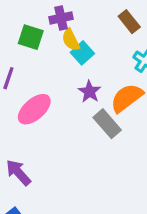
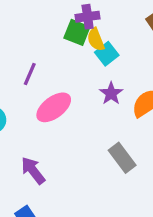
green square: (31, 37) -> (77, 32), moved
gray rectangle: (107, 124) -> (122, 158), moved

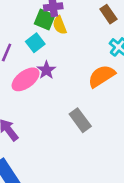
cyan square: (107, 54) -> (35, 43), moved
purple star: (111, 93) -> (46, 70), moved

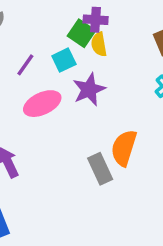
purple star: (46, 70) -> (89, 90), moved, size x1.4
orange semicircle: (102, 76) -> (124, 148), moved, turned -52

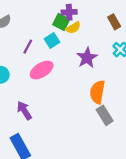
yellow semicircle: (99, 44) -> (73, 28), turned -104
purple star: (89, 90) -> (87, 58), moved
gray rectangle: (100, 169) -> (105, 115), moved

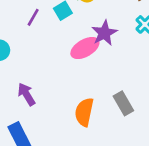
pink ellipse: (42, 70) -> (85, 48), moved
orange semicircle: (97, 92) -> (84, 112), moved

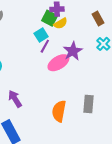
purple line: (33, 17) -> (45, 46), moved
gray rectangle: (123, 103) -> (88, 104), turned 36

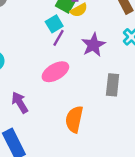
pink ellipse: (58, 63) -> (55, 72), moved
gray rectangle: (88, 104) -> (113, 85), moved

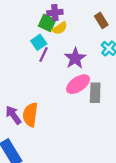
pink ellipse: (55, 72) -> (78, 84), moved
orange semicircle: (74, 119) -> (30, 115), moved

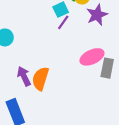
purple star: (75, 58) -> (97, 15), moved

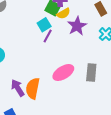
pink ellipse: (92, 57) -> (63, 73), moved

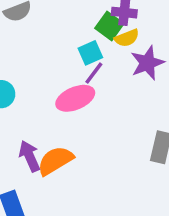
pink ellipse: (63, 73) -> (75, 98), moved
orange semicircle: (33, 88) -> (55, 161), turned 40

